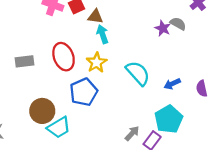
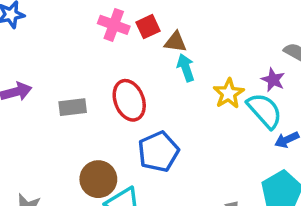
purple star: (163, 28) -> (273, 80), moved
yellow star: (97, 63) -> (229, 93), moved
cyan semicircle: (138, 73) -> (265, 111), moved

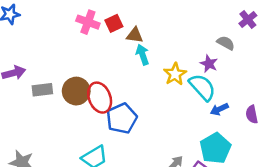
red ellipse: (129, 100) -> (100, 98), moved
gray rectangle: (73, 107) -> (42, 90), moved
brown circle: (98, 179) -> (76, 91), moved

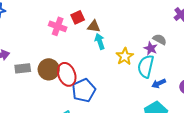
pink cross: (88, 22) -> (58, 26), moved
gray semicircle: (226, 43) -> (160, 39), moved
cyan semicircle: (202, 87) -> (146, 66), turned -125

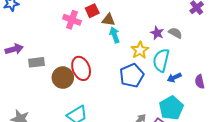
purple star: (151, 48) -> (157, 33), moved
brown circle: (49, 69) -> (63, 78), moved
blue pentagon: (84, 90) -> (132, 76), moved

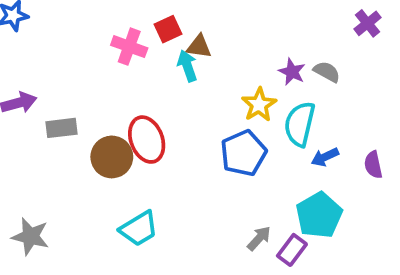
cyan arrow: (115, 35) -> (187, 66), moved

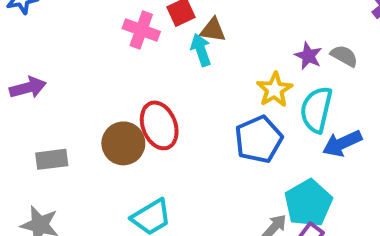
gray rectangle: (61, 128) -> (52, 159), moved
blue arrow: (325, 157) -> (342, 143), size x1.4
cyan pentagon: (319, 215) -> (308, 203), moved

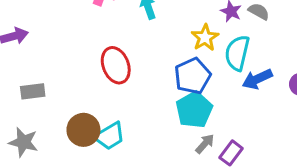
brown circle: (123, 143) -> (83, 130), moved
cyan pentagon: (308, 203) -> (194, 110), moved

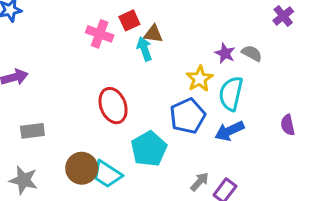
blue arrow: (257, 79) -> (229, 131), moved
cyan pentagon: (194, 110) -> (149, 149), moved
cyan trapezoid: (110, 136) -> (107, 174), turned 64

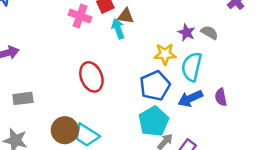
yellow star: (200, 79) -> (165, 54), turned 30
purple semicircle: (288, 125) -> (221, 97), moved
cyan pentagon: (149, 149) -> (154, 121), moved

